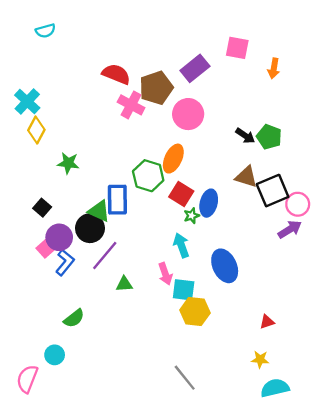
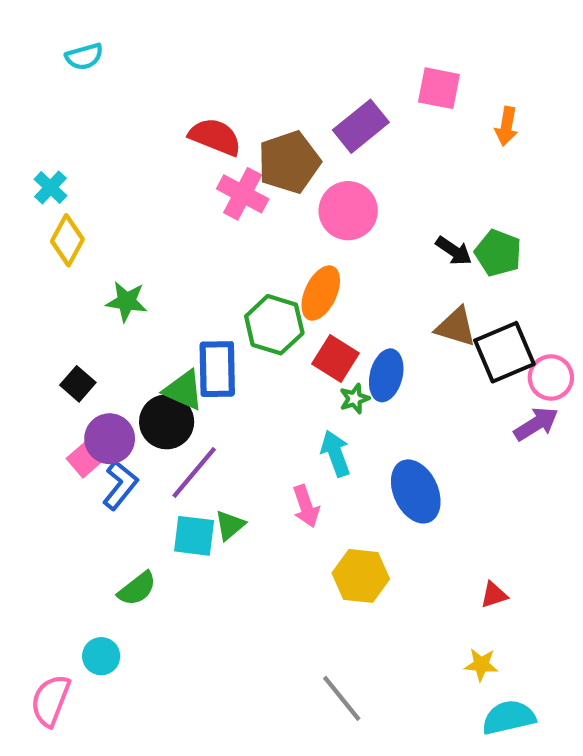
cyan cross: (27, 101) -> (50, 187), size x0.7
green triangle: (124, 284) -> (230, 525), turned -36
cyan square: (184, 290) -> (194, 536), moved

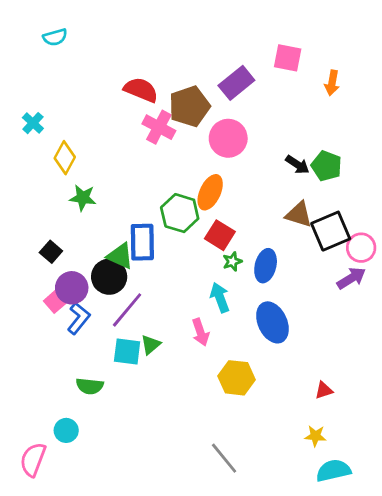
yellow diamond: (67, 240) -> (65, 158), moved
blue ellipse: (386, 375) -> (266, 266), moved
green semicircle: (137, 589) -> (90, 386), turned 44

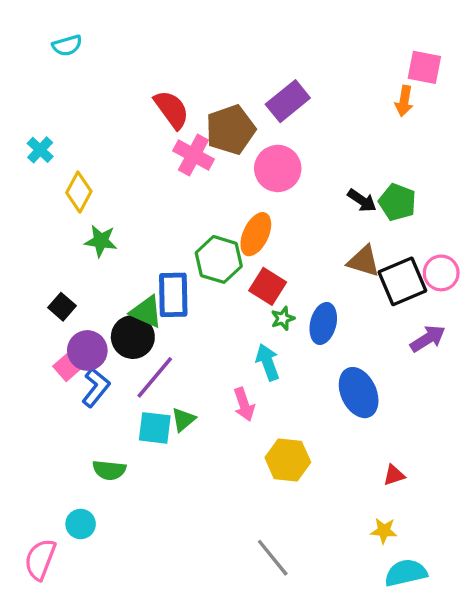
pink square: (288, 58) -> (424, 67), moved
red semicircle: (141, 90) -> (172, 110), turned 32
pink circle: (361, 248) -> (441, 273), moved
blue ellipse: (272, 322) -> (359, 393), moved

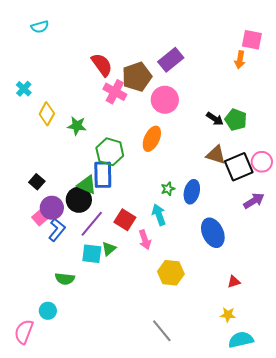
green star: (101, 241) -> (77, 126), moved
green hexagon: (219, 259) -> (110, 152), moved
red square: (268, 286) -> (125, 220), moved

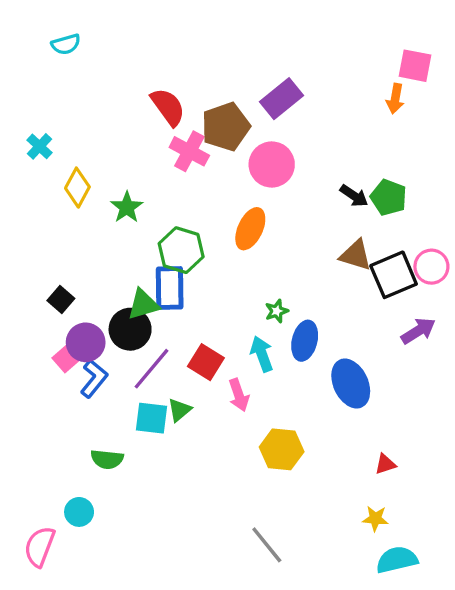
green star: (77, 126) -> (127, 207), turned 30
green triangle: (87, 185) -> (143, 304), turned -40
blue ellipse: (192, 192) -> (305, 341), moved

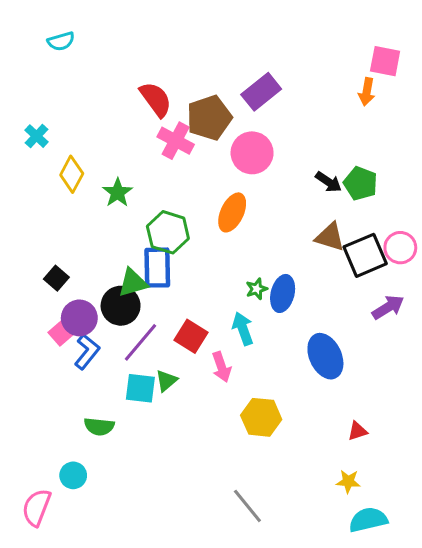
blue ellipse: (305, 341) -> (283, 293), moved

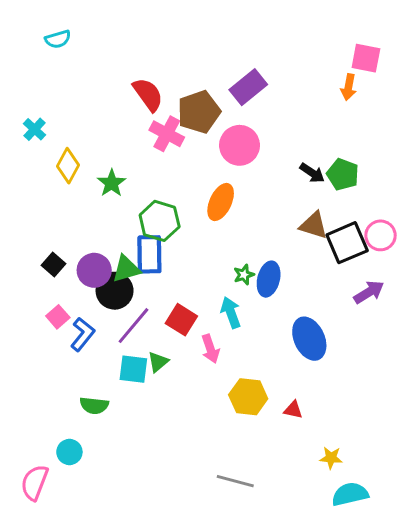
purple circle: (79, 318) -> (94, 270), moved
red triangle: (358, 431) -> (293, 410), moved, turned 30
gray line: (247, 506) -> (235, 481), turned -36

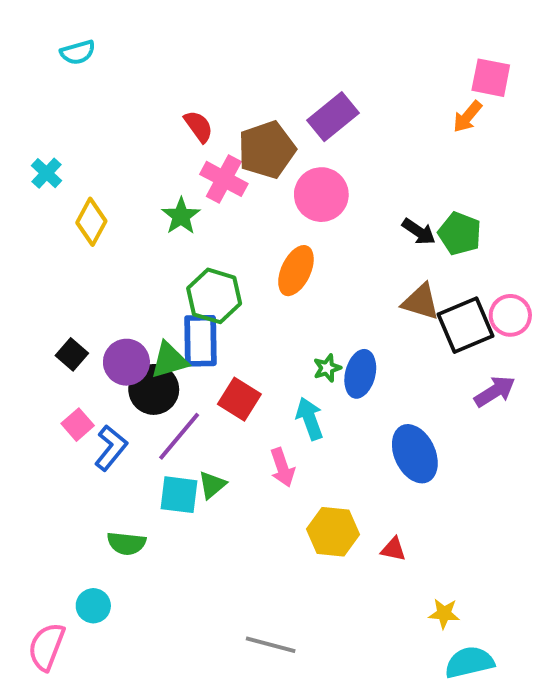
orange arrow: (349, 87) -> (467, 117), turned 30
red semicircle: (148, 94) -> (199, 126), size x0.7
green star: (112, 183) -> (181, 216), moved
red square: (181, 320) -> (239, 399), moved
gray line: (235, 481) -> (271, 645), moved

